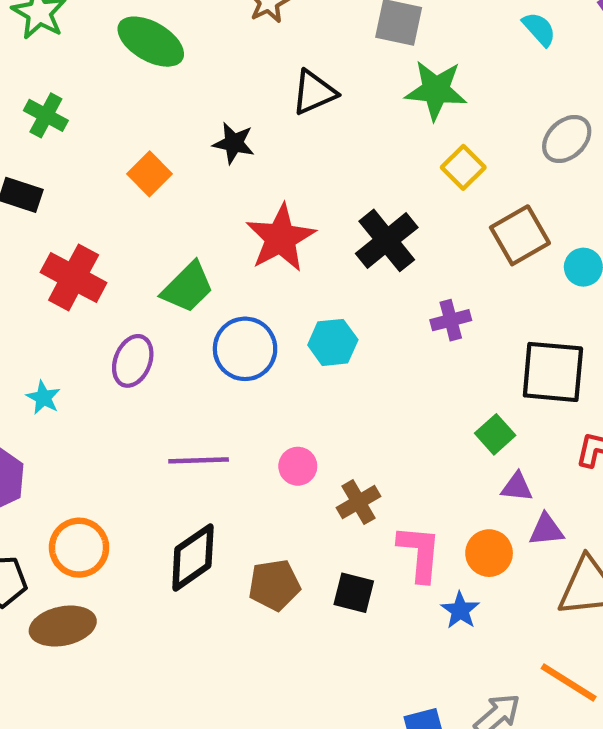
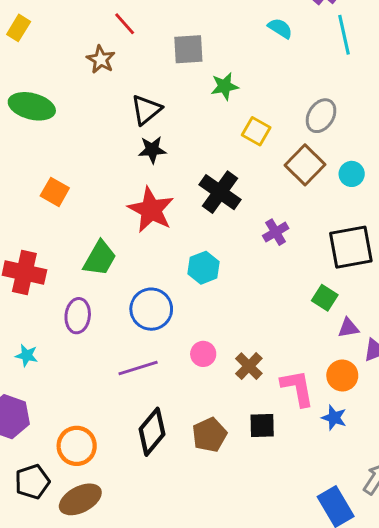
green star: (436, 90) -> (225, 86), size x0.7
gray ellipse: (567, 139) -> (321, 116), moved
black star: (234, 143) -> (152, 150), moved
blue circle: (245, 349) -> (151, 309), moved

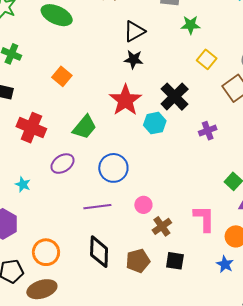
cyan hexagon: (203, 268) -> (155, 123), moved
purple ellipse: (78, 316) -> (62, 164), turned 40
brown cross: (249, 366) -> (162, 226), moved
pink L-shape: (297, 388) -> (204, 219), moved
black diamond: (152, 432) -> (99, 252), turned -48

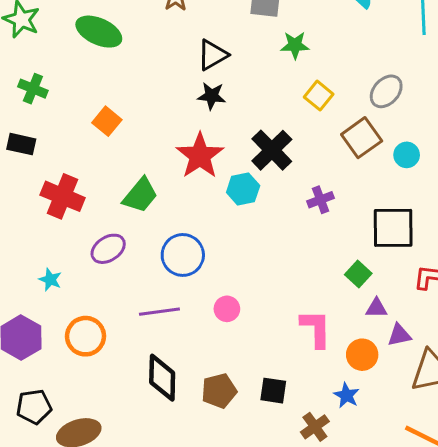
brown cross: (162, 226) -> (315, 427), moved
orange circle: (46, 252) -> (86, 336), moved

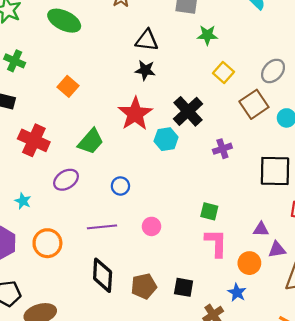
black triangle: (213, 55) -> (147, 40), turned 35
blue circle: (183, 255) -> (120, 186), size x0.6
green square: (358, 274) -> (209, 211), moved, turned -30

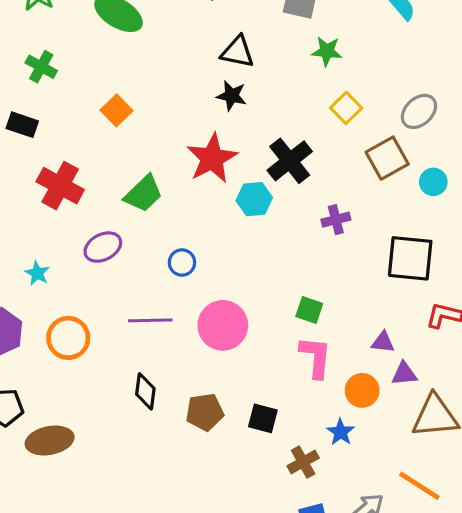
pink circle: (151, 226) -> (223, 325), size x1.8
black diamond: (103, 275) -> (145, 391), size x0.7

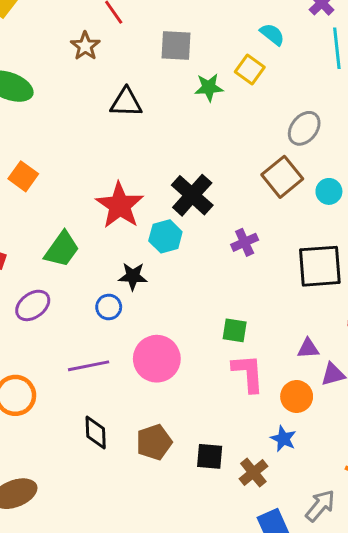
black star: (232, 96) -> (133, 276), moved
yellow square: (346, 108) -> (250, 69), moved
black square: (263, 418) -> (210, 456), moved

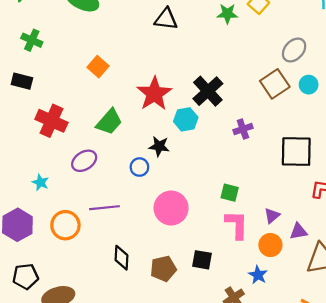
orange square: (23, 176) -> (98, 67), moved
cyan circle: (329, 191) -> (309, 85), moved
purple triangle: (308, 348) -> (272, 216), moved, turned -42
purple line: (89, 366) -> (105, 208), moved
black square: (210, 456) -> (202, 260), moved

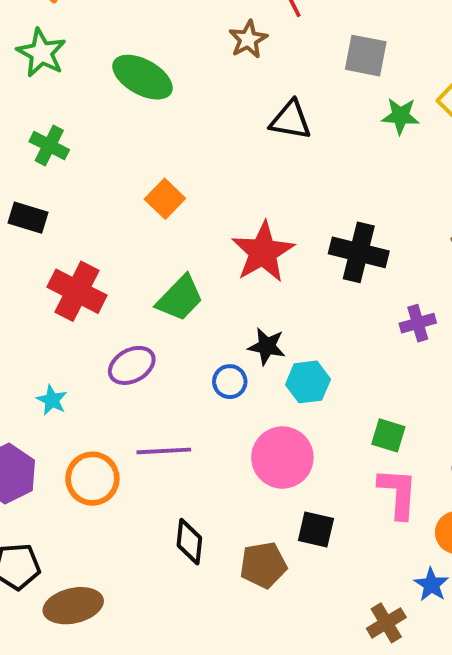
black cross: (208, 91) -> (359, 252), turned -36
cyan hexagon: (186, 119) -> (308, 382), moved
black square: (202, 260) -> (316, 529), moved

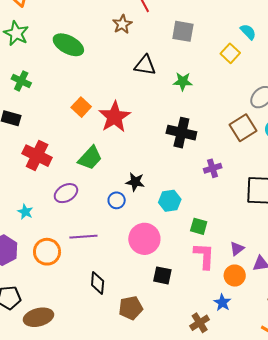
green star: (400, 116) -> (183, 81), moved
red star: (263, 252) -> (115, 117), moved
cyan hexagon: (308, 382) -> (170, 201), moved
brown pentagon: (263, 565) -> (131, 308), moved

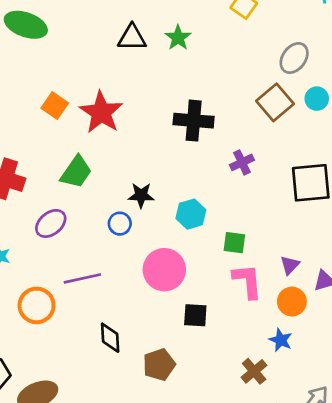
green star: (183, 81) -> (178, 38), moved, turned -30

